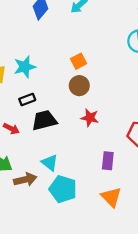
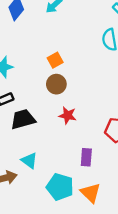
cyan pentagon: (63, 189) -> (60, 187), moved

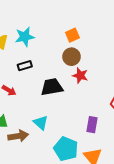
red star: (68, 115) -> (80, 75), moved
black trapezoid: (23, 119) -> (52, 87), moved

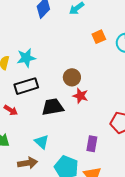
orange square: (72, 35) -> (99, 37), moved
black rectangle: (25, 66) -> (26, 86), size x1.6
brown arrow: (18, 136) -> (28, 163), moved

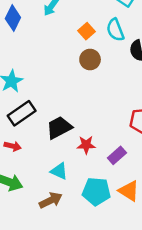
brown circle: (72, 77) -> (90, 60), moved
red star: (80, 96) -> (86, 145), moved
purple rectangle: (92, 144) -> (117, 155), turned 56

